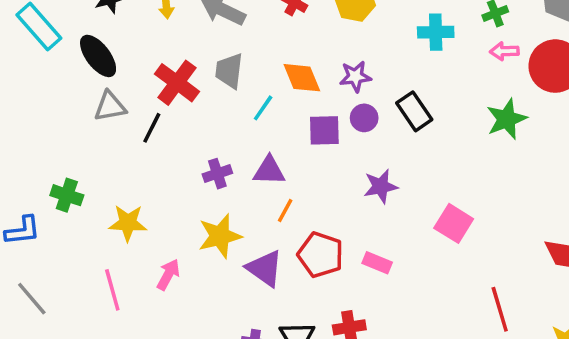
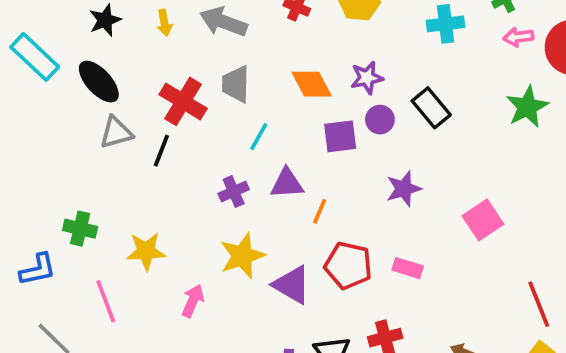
cyan line: (263, 108) -> (259, 137), moved
orange line: (285, 210) -> (320, 211), moved
pink square: (454, 223) -> (483, 220), turned 30
pink line: (112, 290) -> (106, 301), moved

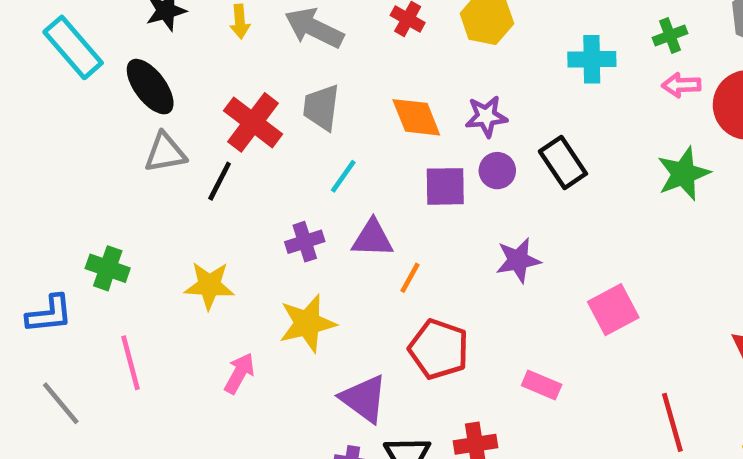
yellow star: (146, 251) -> (209, 285), moved
pink rectangle: (408, 268) -> (542, 385), moved
purple triangle: (292, 285) -> (364, 399), moved

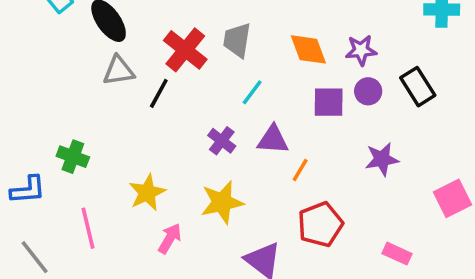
purple cross: (305, 242) -> (222, 141), turned -36
yellow star: (209, 285) -> (147, 193), moved, turned -30
red pentagon: (439, 349) -> (320, 224), turned 30

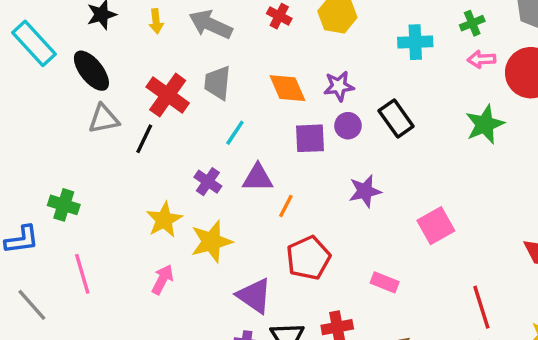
yellow star: (147, 193) -> (164, 220), moved

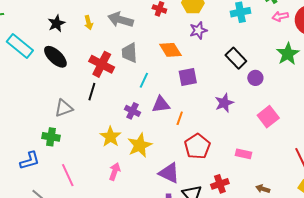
purple star: (339, 86) -> (198, 30), moved
gray triangle: (104, 119) -> (64, 108), moved
purple circle: (348, 126) -> (255, 78), moved

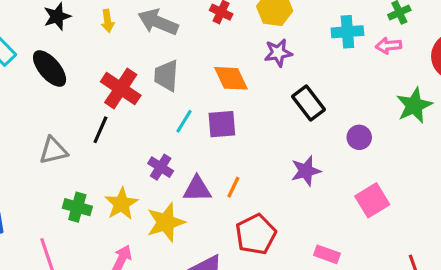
pink arrow: (280, 16) -> (389, 46), moved
black rectangle: (236, 58) -> (308, 103), moved
purple square: (188, 77) -> (222, 124), moved
purple triangle: (161, 104) -> (197, 189), moved
green cross: (51, 137) -> (77, 207), moved

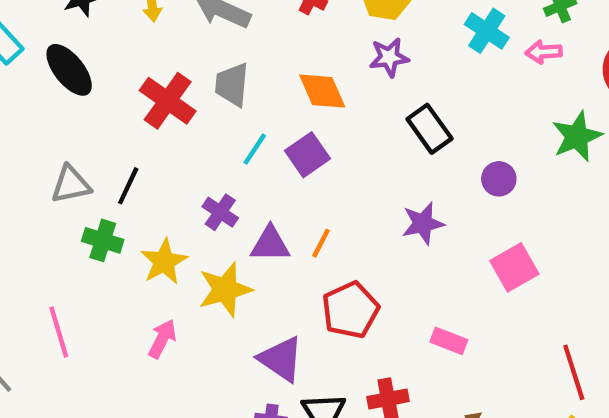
cyan cross: (347, 32) -> (487, 31), turned 36
purple square: (222, 124) -> (308, 155), turned -32
black line: (100, 130) -> (128, 186), moved
green cross: (77, 207) -> (103, 240), moved

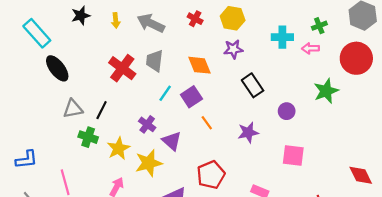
cyan cross: (487, 31) -> (282, 37), turned -35
black ellipse: (69, 70) -> (57, 68), moved
orange line: (321, 243) -> (207, 123), moved, turned -64
purple triangle: (270, 244) -> (172, 141), turned 40
pink square: (514, 267) -> (293, 156), turned 35

